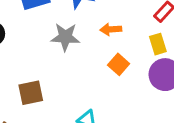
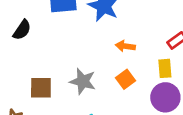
gray star: (65, 37) -> (83, 81), moved

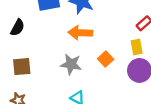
orange arrow: (125, 46) -> (80, 33), moved, size x1.5
brown square: (41, 88) -> (22, 67), moved

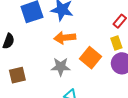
orange square: (106, 59) -> (90, 58), size x1.5

